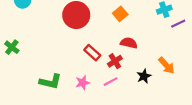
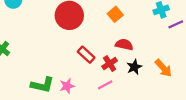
black star: (144, 76) -> (134, 67), moved
pink star: (83, 83) -> (67, 86), moved

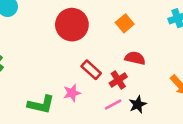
black star: (134, 67) -> (138, 104), moved
pink star: (67, 86) -> (72, 93), moved

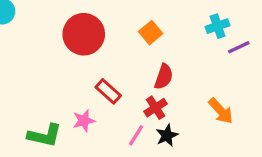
red semicircle: (135, 58) -> (164, 77), turned 96
red cross: (118, 80) -> (156, 108), moved
pink line: (113, 104) -> (136, 135), turned -30

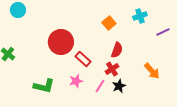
cyan cross: (218, 26) -> (140, 16), moved
red circle: (84, 34) -> (61, 42), moved
pink star: (84, 121) -> (76, 81), moved

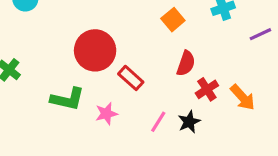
red cross: (112, 69) -> (207, 89), moved
pink star: (76, 81) -> (106, 114), moved
green L-shape: (44, 86) -> (67, 99), moved

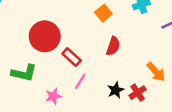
red cross: (207, 89) -> (138, 93), moved
pink star: (106, 114) -> (53, 96), moved
pink line: (158, 122) -> (80, 82), moved

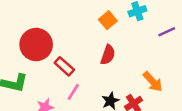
orange square: (103, 13) -> (108, 20), moved

